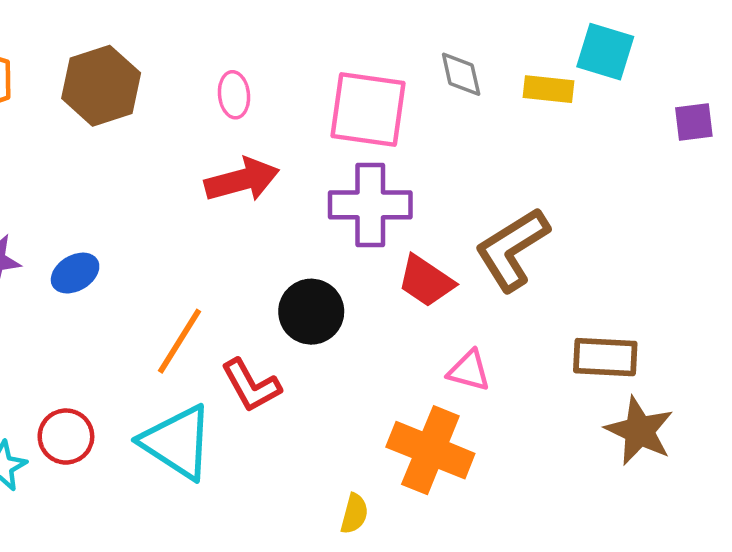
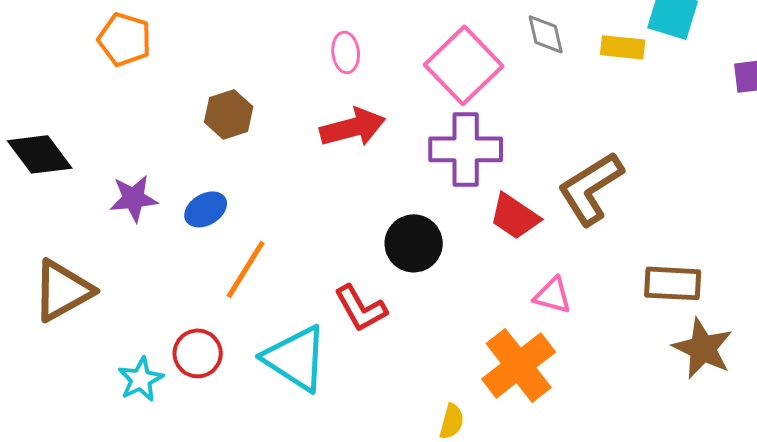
brown hexagon: (101, 86) -> (229, 114), moved, size x0.7
pink square: (368, 110) -> (464, 65), turned 38
orange line: (179, 341) -> (246, 269), moved
orange cross: (430, 450) -> (519, 365), turned 30

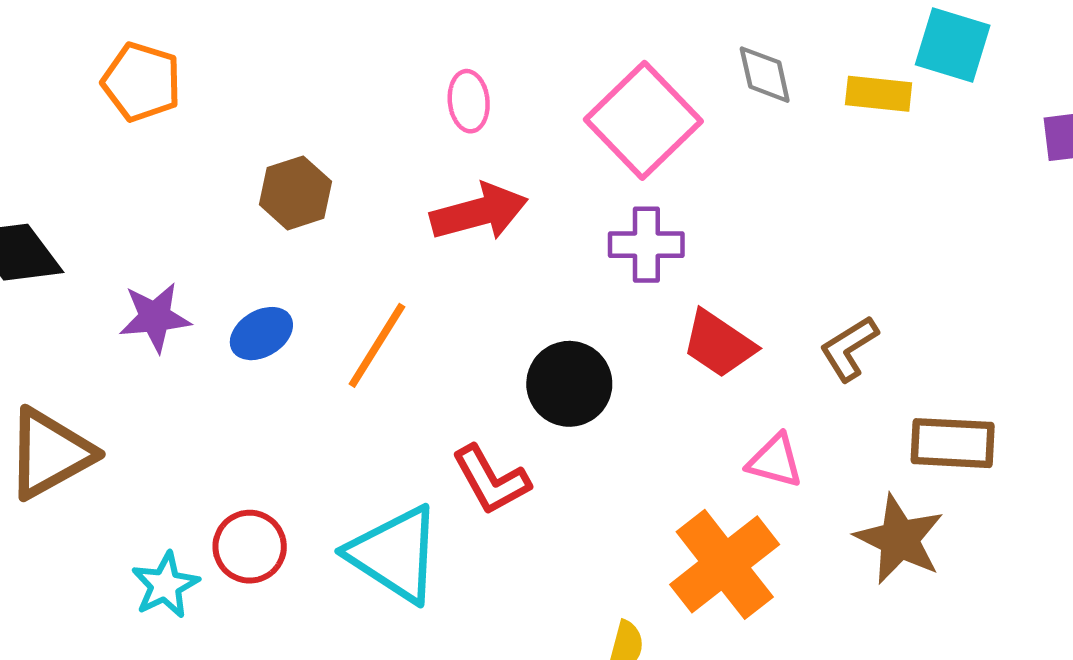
purple cross: (466, 149) -> (646, 245), size x0.7
brown L-shape: (591, 188) -> (849, 348), moved, size x0.6
orange line: (246, 269) -> (377, 345), moved
brown star: (703, 348) -> (899, 539), moved

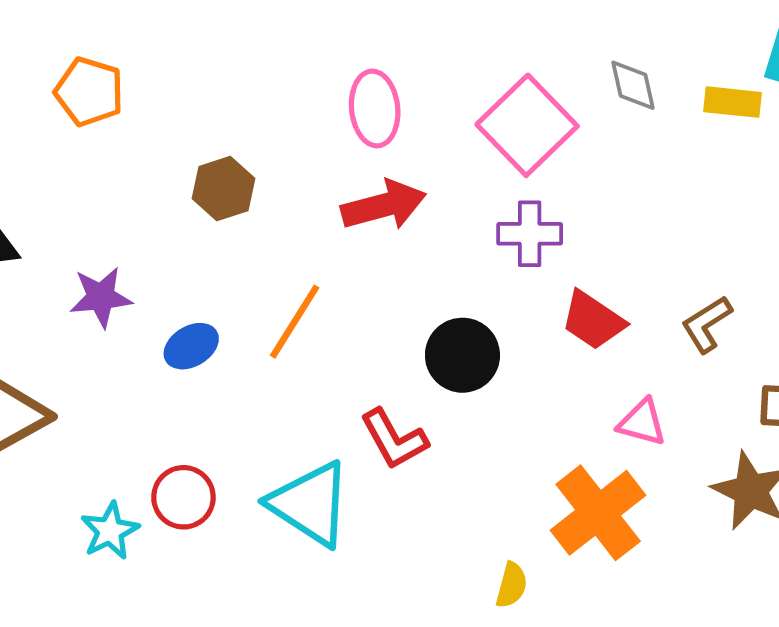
pink ellipse: (469, 101) -> (375, 108), size x1.4
blue ellipse: (261, 334) -> (191, 346), moved

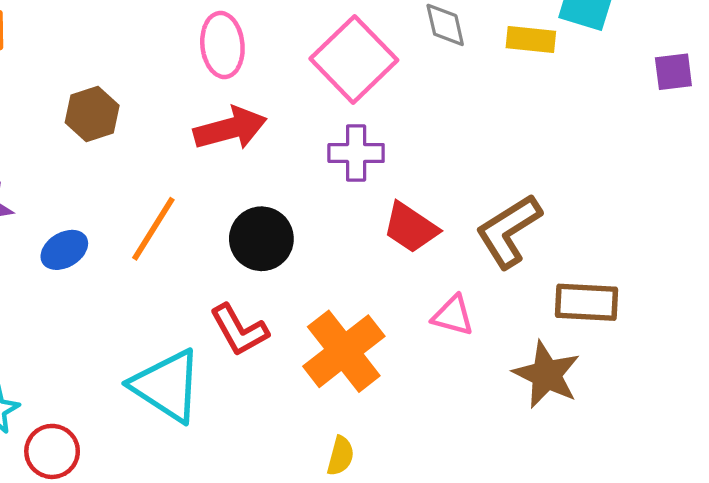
brown L-shape: (707, 324) -> (509, 231), size x1.5
black circle: (462, 355) -> (261, 239), moved
red circle: (183, 497) -> (52, 451), moved
orange cross: (598, 513) -> (344, 351), moved

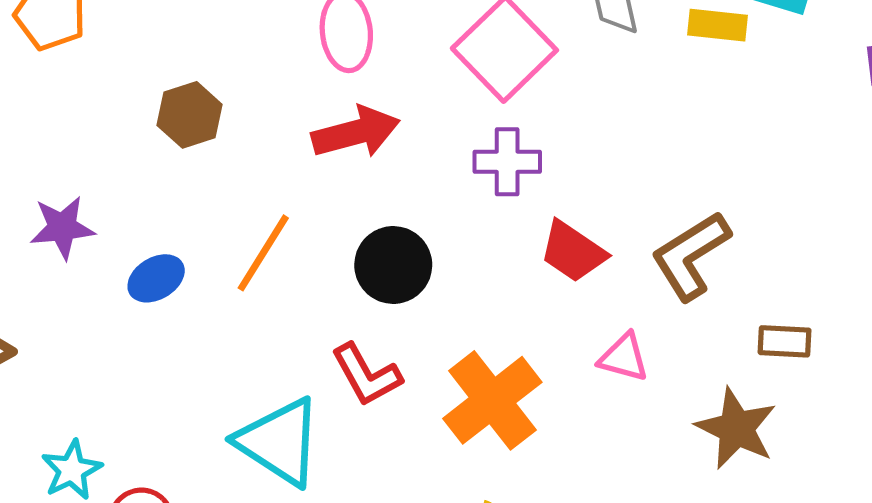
brown rectangle: (587, 302) -> (785, 341), size x0.7

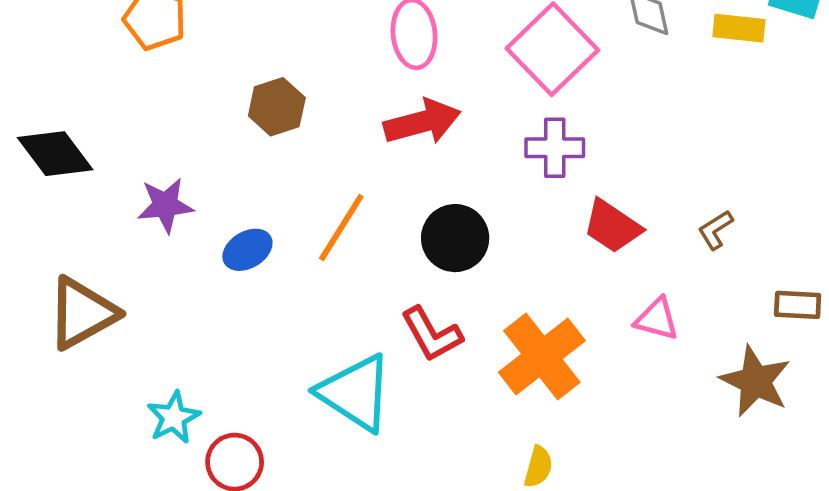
brown L-shape: (691, 256) -> (715, 230), size x0.5

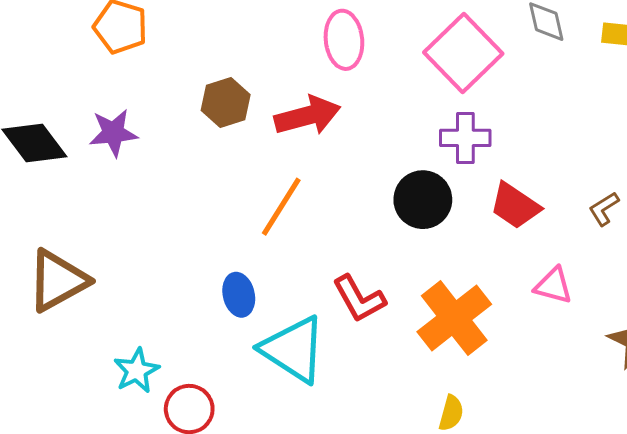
red arrow: (422, 122) -> (308, 116), moved
purple star: (165, 205) -> (113, 133), moved
black circle: (455, 238) -> (423, 200), moved
blue ellipse: (247, 250) -> (239, 295), moved, turned -72

